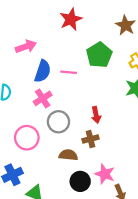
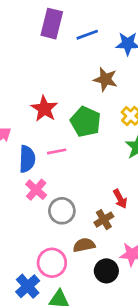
red star: (71, 19) -> (44, 109), moved
red arrow: (96, 115) -> (120, 199), moved
pink circle: (27, 138) -> (52, 263), moved

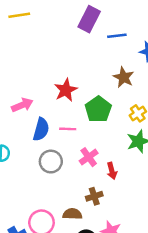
pink cross: (36, 190) -> (89, 157), moved
red arrow: (120, 199) -> (112, 171), moved
gray circle: (62, 211) -> (51, 162), moved

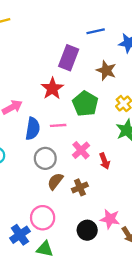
purple rectangle: (89, 19) -> (69, 58), moved
brown cross: (94, 196) -> (80, 187), moved
brown semicircle: (72, 214) -> (55, 181), moved, turned -48

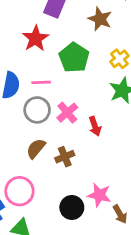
gray circle: (45, 158) -> (37, 110), moved

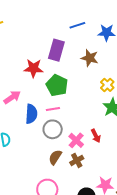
red star: (35, 38) -> (34, 68), moved, turned -30
green pentagon: (74, 58) -> (57, 85), moved
pink cross: (67, 113) -> (76, 140), moved

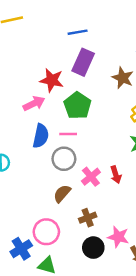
blue line: (77, 25) -> (78, 32), moved
pink arrow: (12, 97) -> (34, 103), moved
brown cross: (77, 160) -> (88, 218), moved

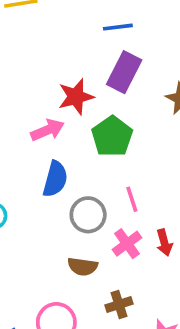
red star: (52, 80) -> (76, 97), turned -30
pink line: (68, 134) -> (132, 199), moved, turned 70
brown semicircle: (62, 194) -> (83, 267), turned -126

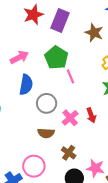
red star: (76, 97) -> (33, 15), moved
pink line: (132, 199) -> (70, 76), moved
brown cross: (119, 304) -> (69, 153), turned -32

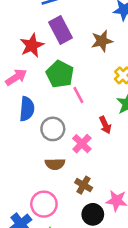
red star: (33, 15) -> (32, 45), moved
purple rectangle: (60, 21) -> (61, 30), turned -45
brown star: (94, 33) -> (102, 41), turned -30
red arrow: (91, 115) -> (105, 125), moved

